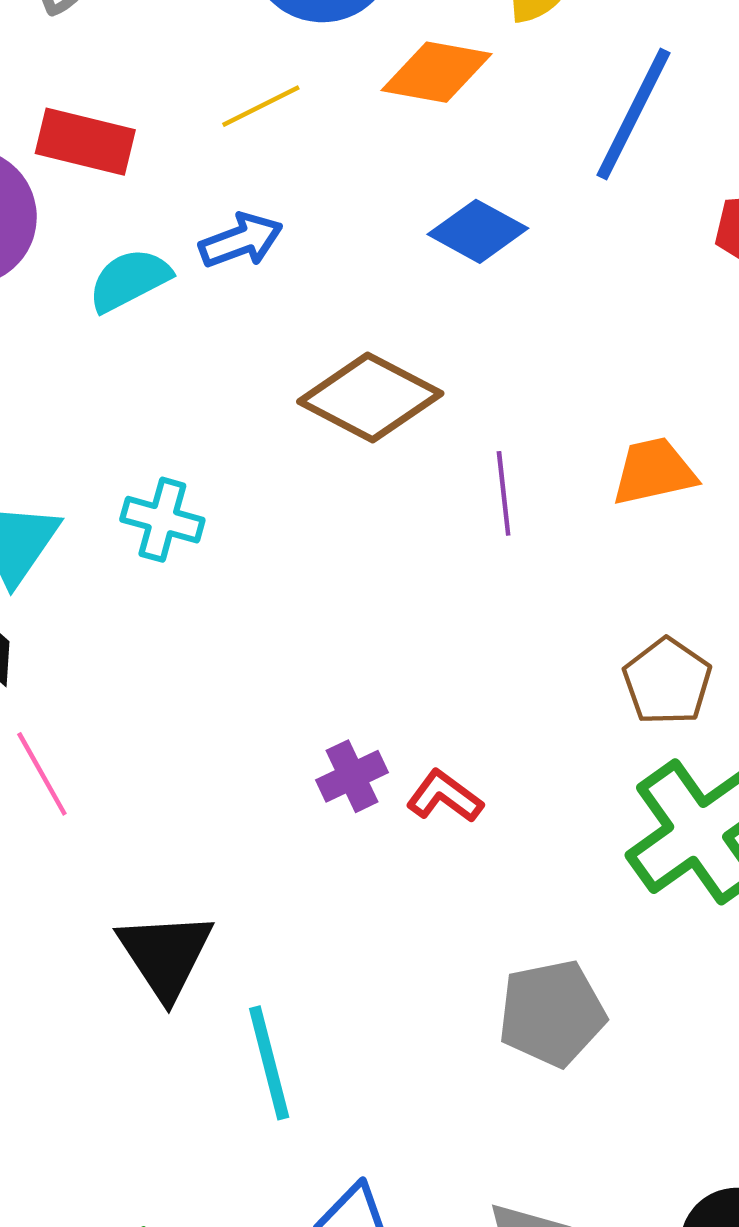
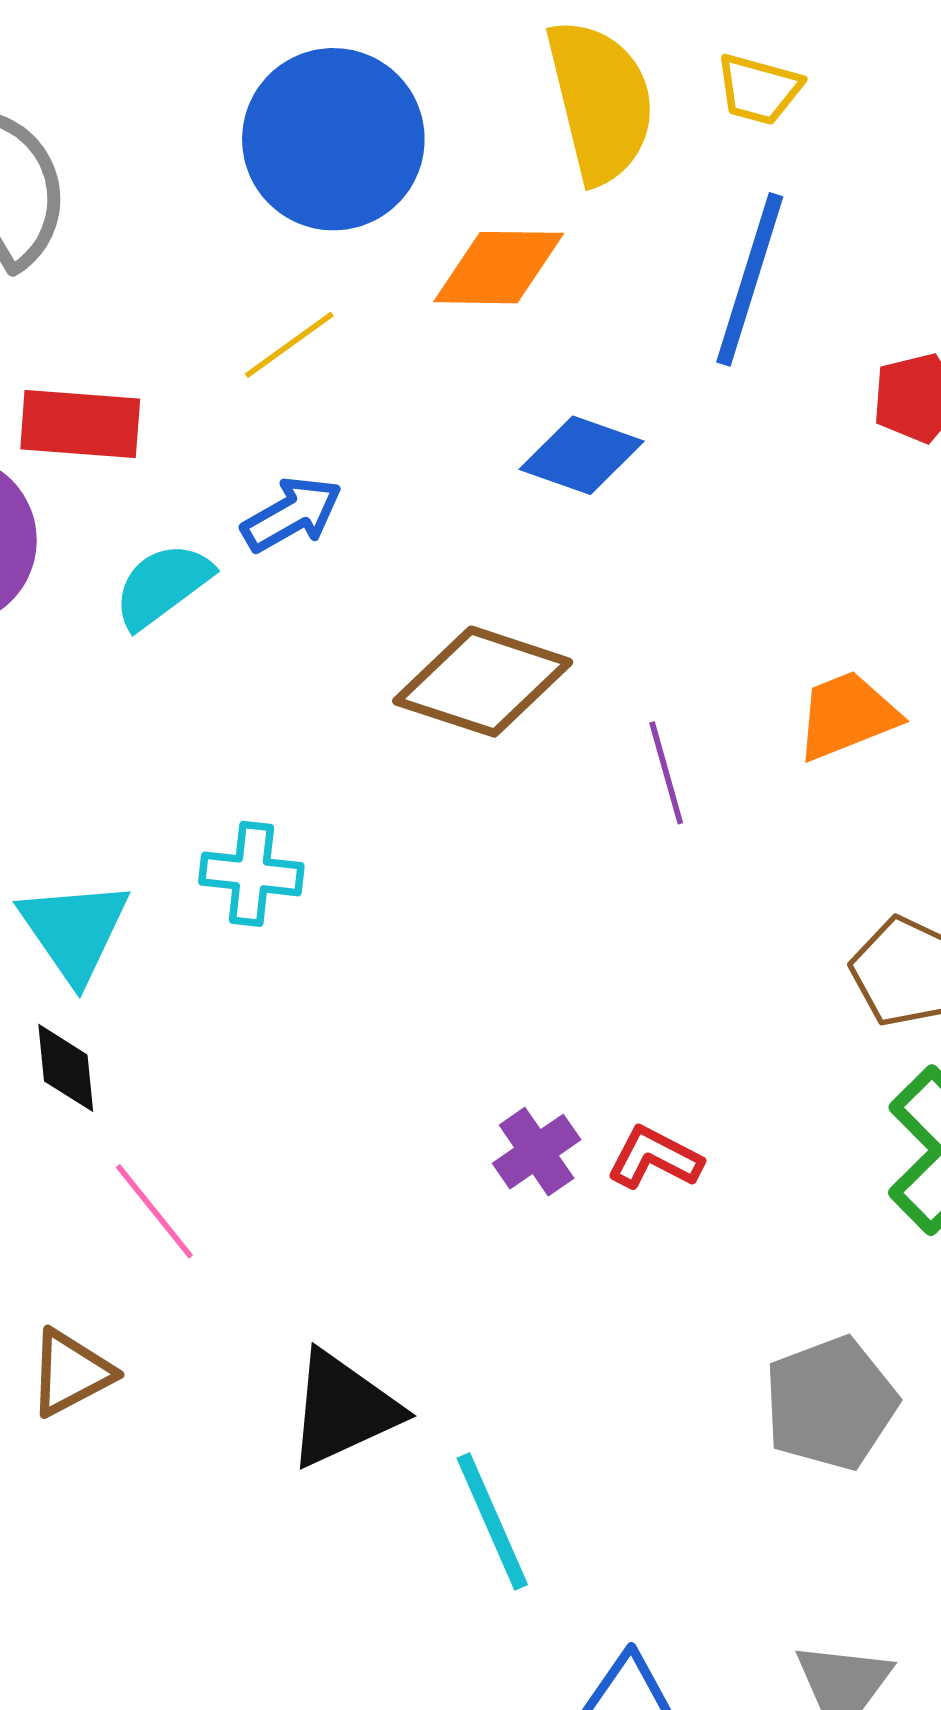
black triangle: (165, 955) -> (343, 1409), turned 48

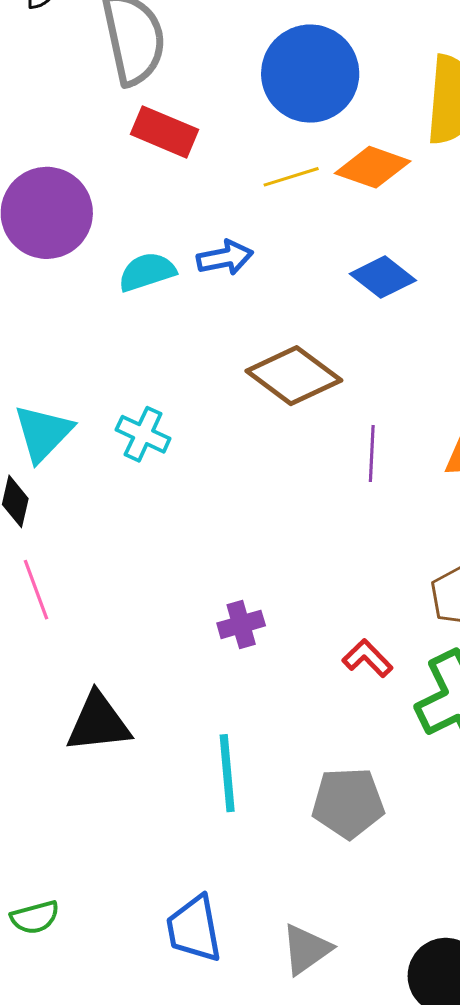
yellow line: (289, 345) -> (291, 177), moved
red rectangle: (80, 424) -> (165, 132), moved
red L-shape: (655, 1158) -> (367, 658), moved
cyan line: (492, 1521) -> (227, 773), moved

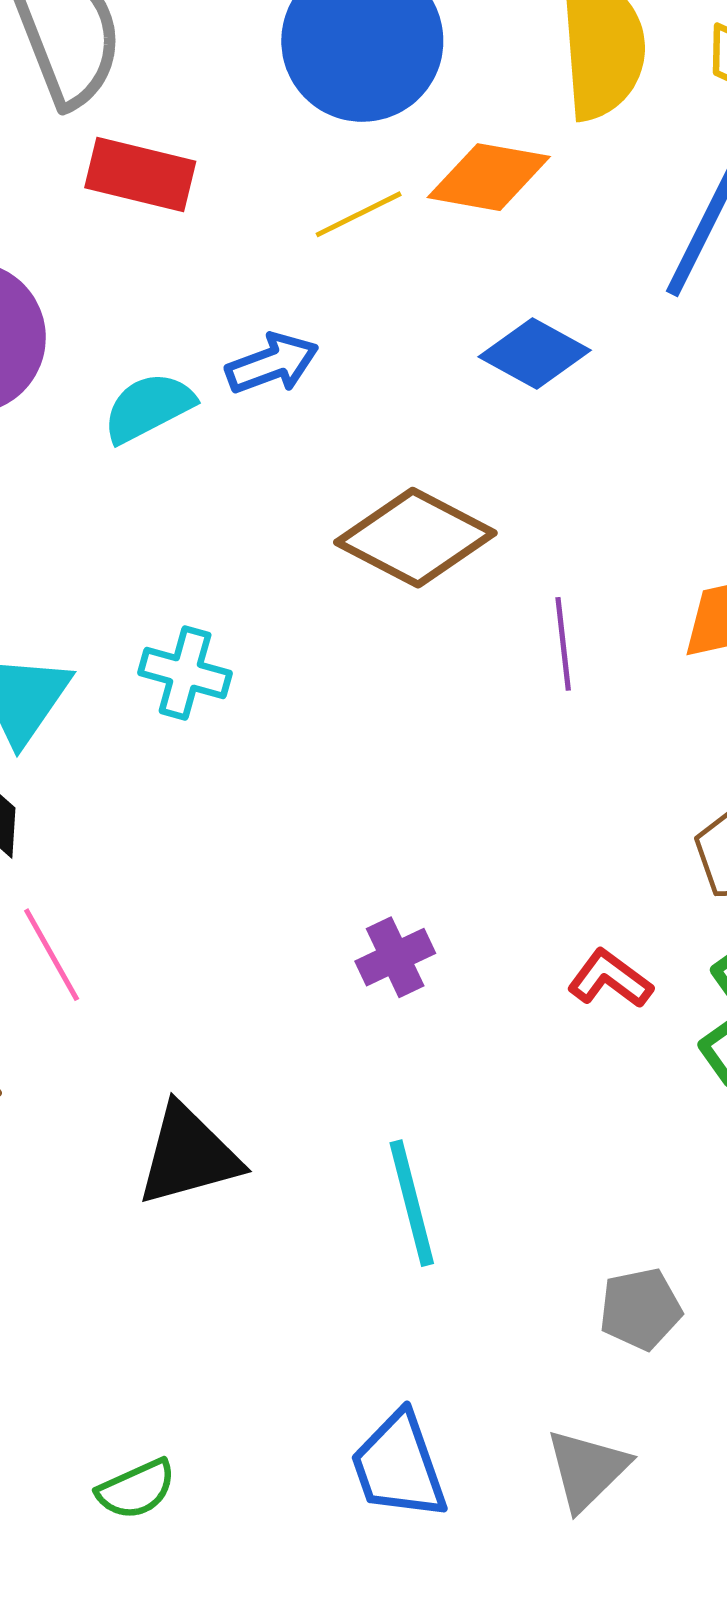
gray pentagon: (348, 803) -> (640, 1309), moved, size x0.7

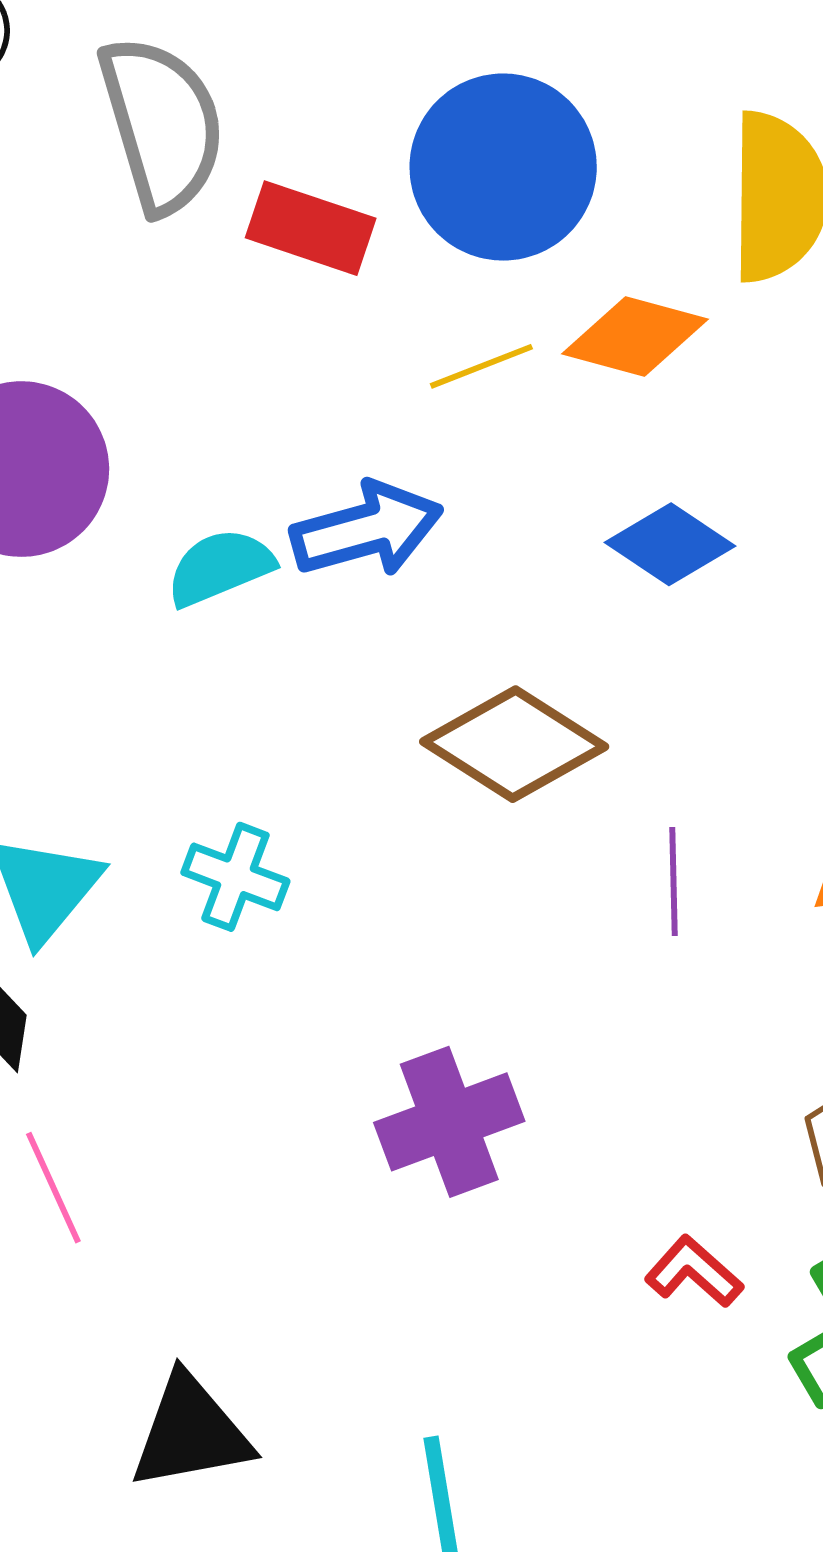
red rectangle: (140, 175) -> (311, 228), moved
blue arrow: (272, 364) -> (367, 529), size x1.4
purple cross: (395, 957) -> (449, 1122), moved, size x1.6

